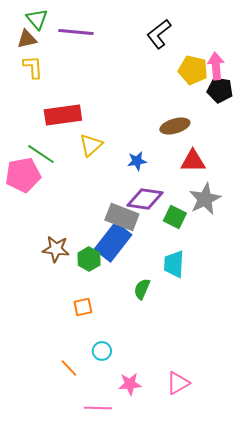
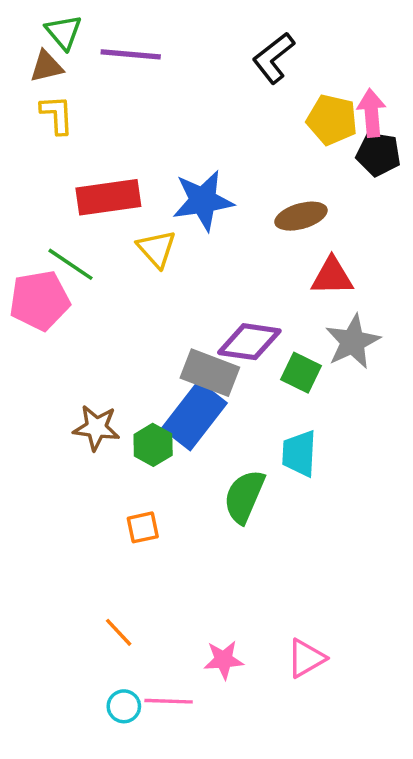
yellow triangle: (91, 145) -> (157, 249), turned -30
blue star: (137, 161) -> (203, 201), moved, size x1.8
green semicircle: (142, 289) -> (244, 496), size x1.5
cyan circle: (102, 351) -> (124, 706), moved

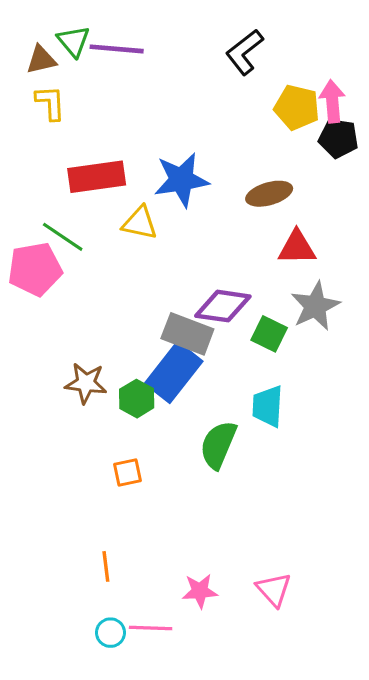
green triangle: (64, 32) -> (74, 41), moved
yellow triangle: (157, 249) -> (140, 223), turned -36
orange line: (119, 632) -> (106, 566), turned 36
pink triangle: (306, 658) -> (274, 590), turned -42

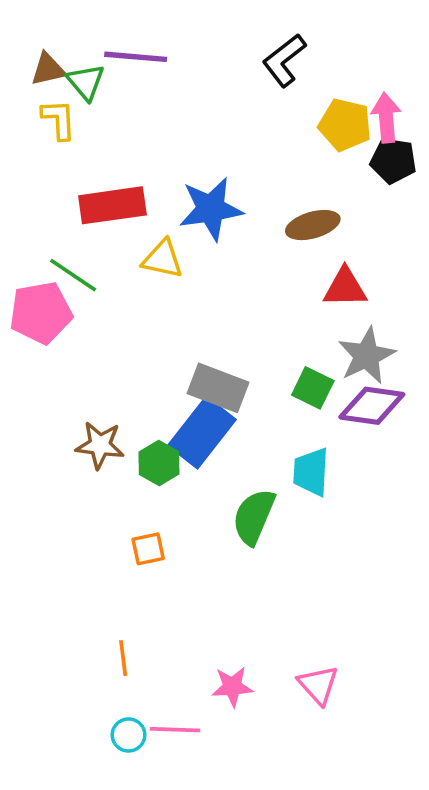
green triangle: (74, 41) -> (86, 82), moved
purple diamond: (223, 306) -> (372, 406), moved

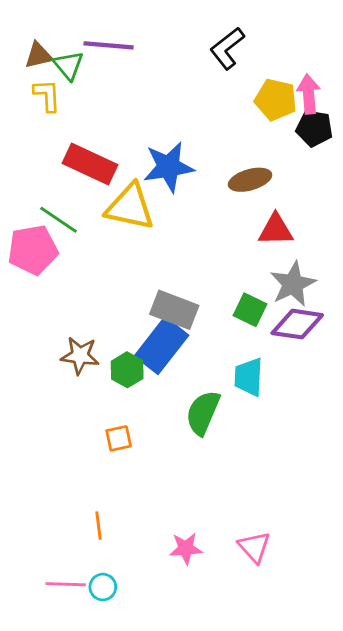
red rectangle: (112, 205) -> (90, 164), turned 33
yellow triangle: (163, 259) -> (130, 207), size x1.5
pink line: (175, 730) -> (66, 584), moved

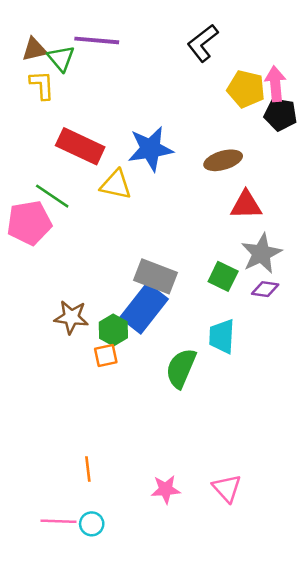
yellow triangle: (130, 207) -> (116, 185), size x0.7
purple diamond: (297, 324) -> (265, 289), size x0.6
orange square: (119, 438) -> (106, 355), moved

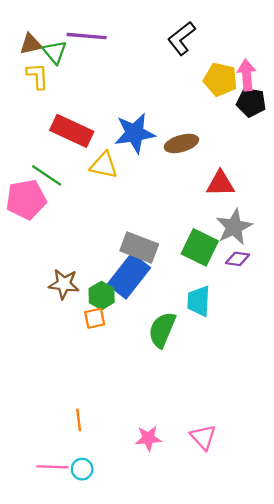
brown ellipse: (223, 160) -> (181, 143), moved
green square: (223, 276) -> (200, 247), size x1.4

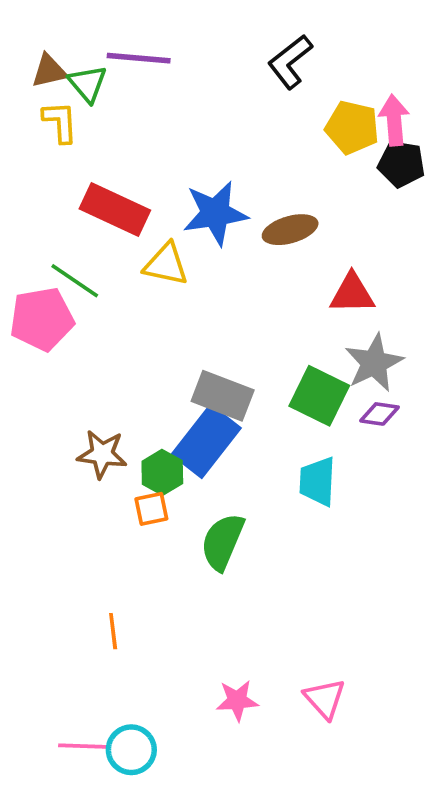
green semicircle: (162, 330) -> (223, 542), moved
orange line: (79, 420) -> (113, 631), moved
cyan circle: (82, 469) -> (131, 750), size x1.4

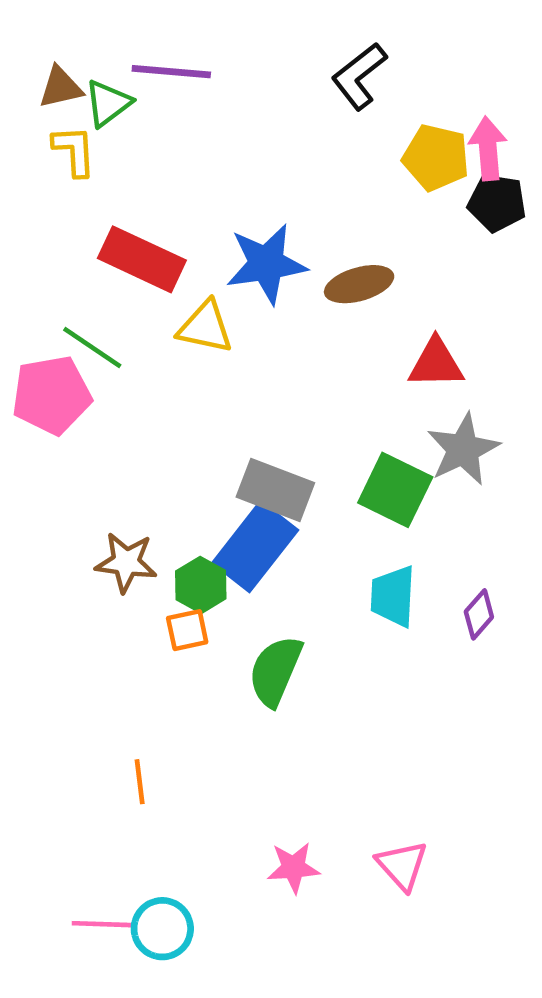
green triangle: (87, 84) -> (108, 103), turned 33
purple diamond: (379, 414) -> (479, 614), moved, turned -57

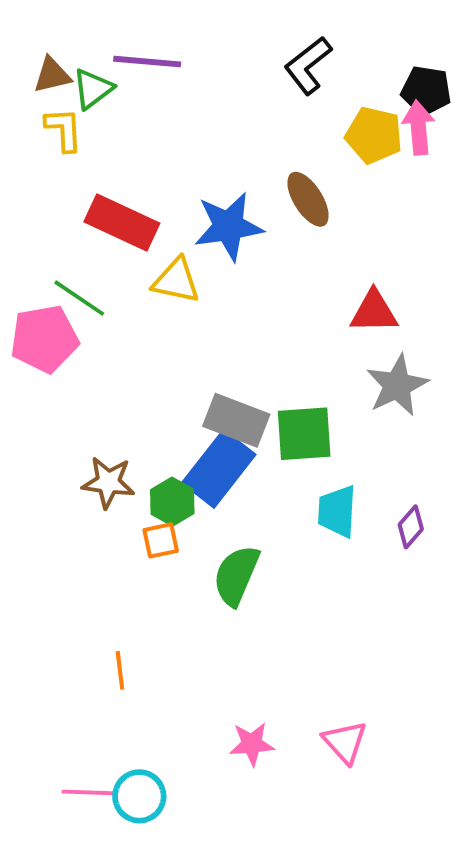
black pentagon: (497, 203) -> (426, 91), moved
brown ellipse: (359, 284) -> (308, 199), moved, turned 74
green square: (395, 490) -> (304, 434), moved, turned -30

